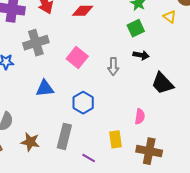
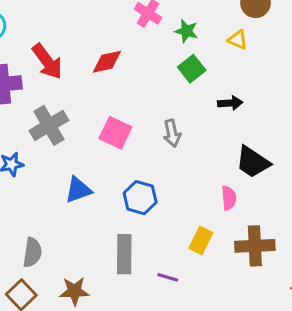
black arrow: (141, 55) -> (230, 103), moved
black trapezoid: (162, 83) -> (253, 162), moved
yellow rectangle: (115, 139) -> (201, 240), turned 48
brown star: (30, 142) -> (74, 291), moved

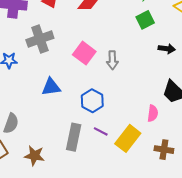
gray arrow: (172, 133) -> (112, 60), moved
yellow rectangle: (201, 240) -> (128, 138), size x1.4
brown cross: (255, 246) -> (164, 150), size x0.7
purple line: (168, 277) -> (101, 131), moved

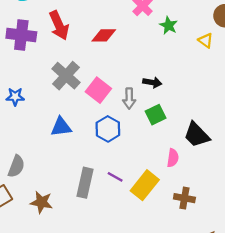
green square: (145, 20) -> (156, 115), moved
gray cross: (40, 39) -> (66, 76), moved, turned -30
black arrow: (167, 49) -> (152, 82), moved
blue hexagon: (92, 101) -> (108, 129), moved

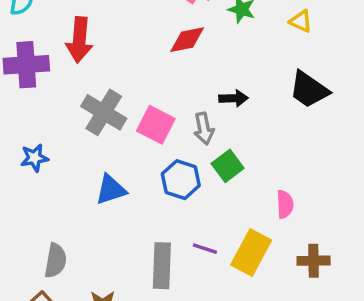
red arrow: (59, 25) -> (79, 40), turned 40
red diamond: (104, 35) -> (187, 40), moved
green square: (156, 115) -> (228, 166), moved
black trapezoid: (197, 135) -> (309, 90), moved

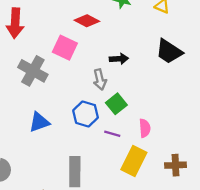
red diamond: (187, 40) -> (87, 21), turned 40
pink square: (156, 125) -> (65, 48), moved
pink semicircle: (285, 204) -> (145, 128), moved
purple line: (205, 249) -> (112, 134), moved

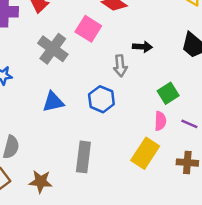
green square: (116, 104) -> (168, 93), moved
purple line: (112, 134) -> (189, 124), moved

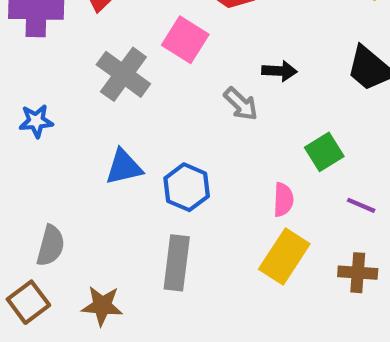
gray arrow: (120, 66) -> (241, 104), turned -40
blue hexagon: (101, 99) -> (187, 187), moved
pink semicircle: (160, 121) -> (283, 200), moved

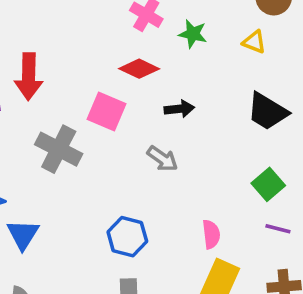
black arrow: (279, 71) -> (179, 109), moved
green square: (324, 152) -> (268, 184), moved
blue triangle: (124, 167) -> (23, 234), moved, turned -36

